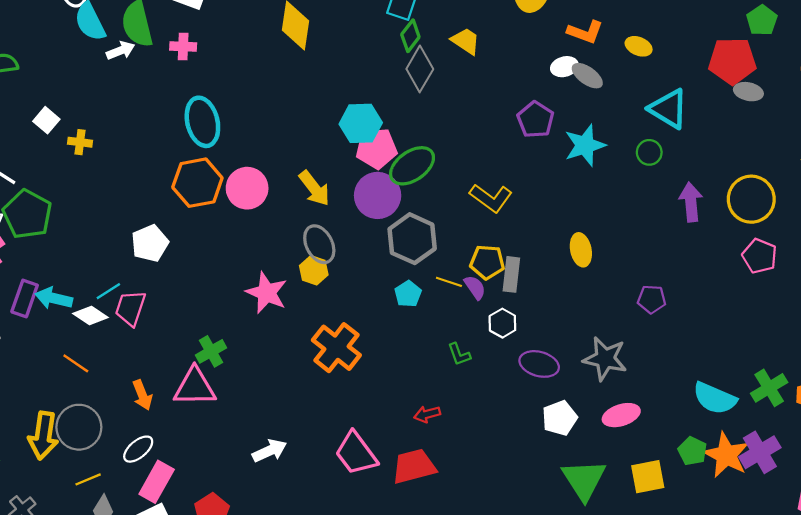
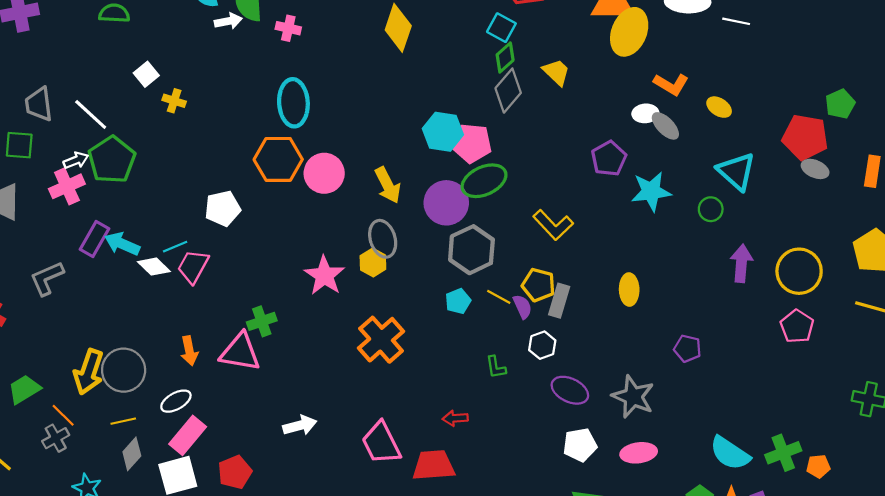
pink pentagon: (376, 148) -> (472, 143), moved
orange line: (76, 363) -> (63, 415), moved

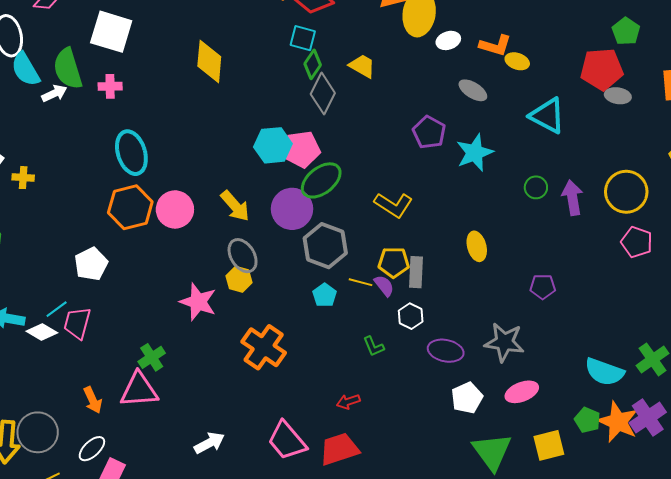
orange L-shape: (671, 84) -> (495, 45), moved
white ellipse: (645, 113) -> (448, 40), moved
green circle: (711, 209) -> (536, 187), moved

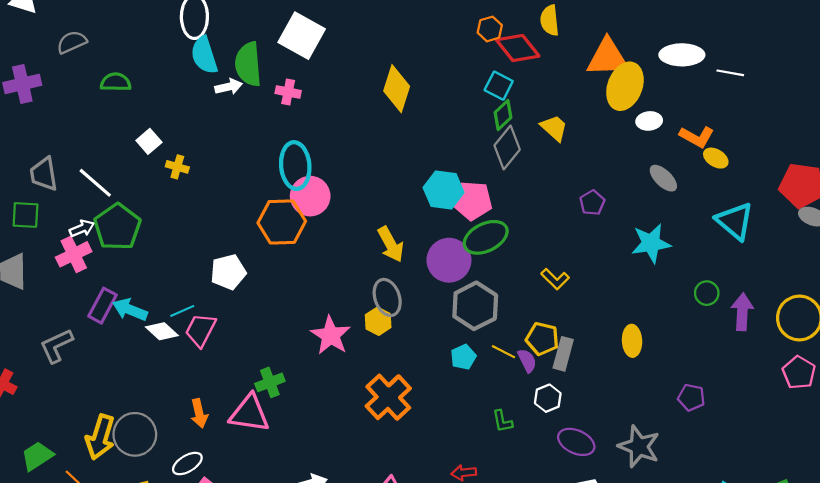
purple pentagon: (429, 132) -> (592, 203), moved, size x0.7
yellow L-shape: (393, 205) -> (555, 279), size x0.7
pink circle: (175, 209) -> (310, 196), moved

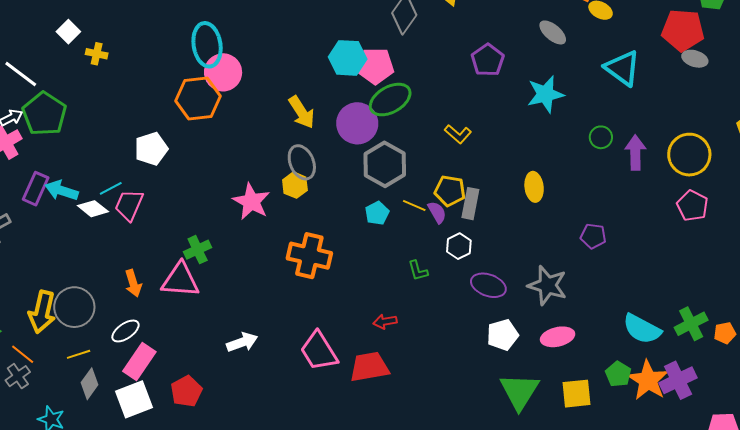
purple pentagon: (592, 203) -> (488, 60), size x1.4
orange cross: (388, 397) -> (309, 256), turned -30

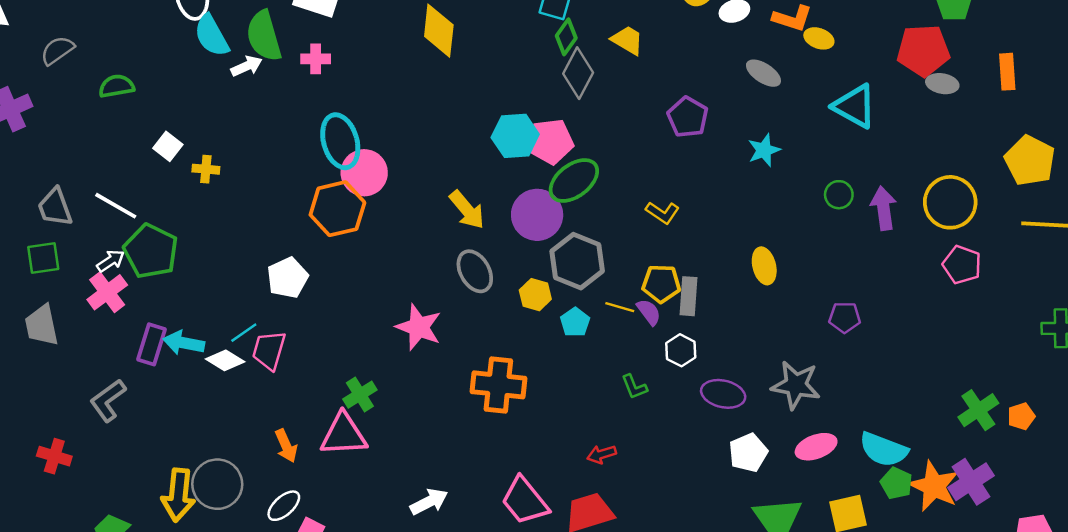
cyan star: (545, 94) -> (764, 150), size x0.7
yellow hexagon: (295, 185) -> (535, 295), moved
cyan semicircle: (642, 329) -> (884, 450), moved

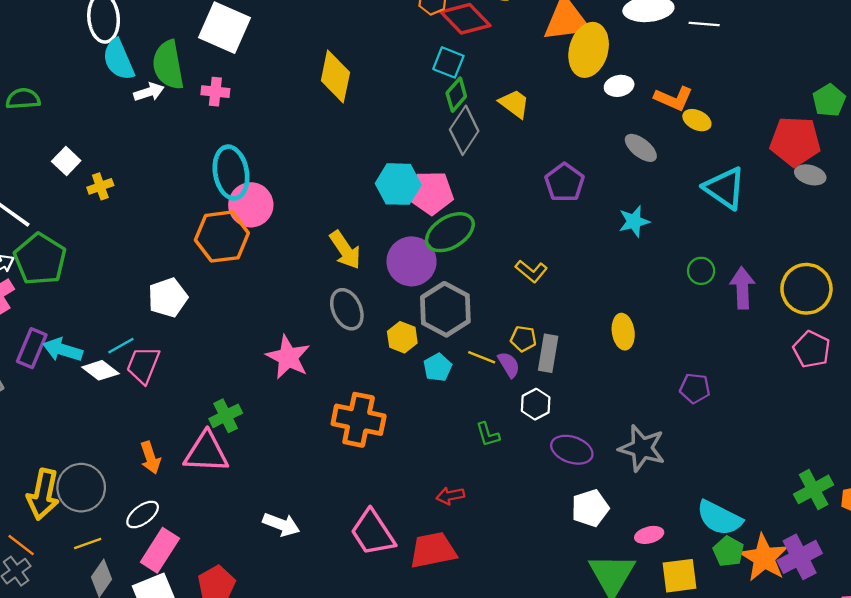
yellow cross: (206, 169) -> (100, 186), turned -30
yellow pentagon: (661, 284) -> (523, 339), size x0.7
pink ellipse: (816, 447) -> (649, 535), moved, size x0.7
white arrow: (429, 502) -> (281, 524), turned 42

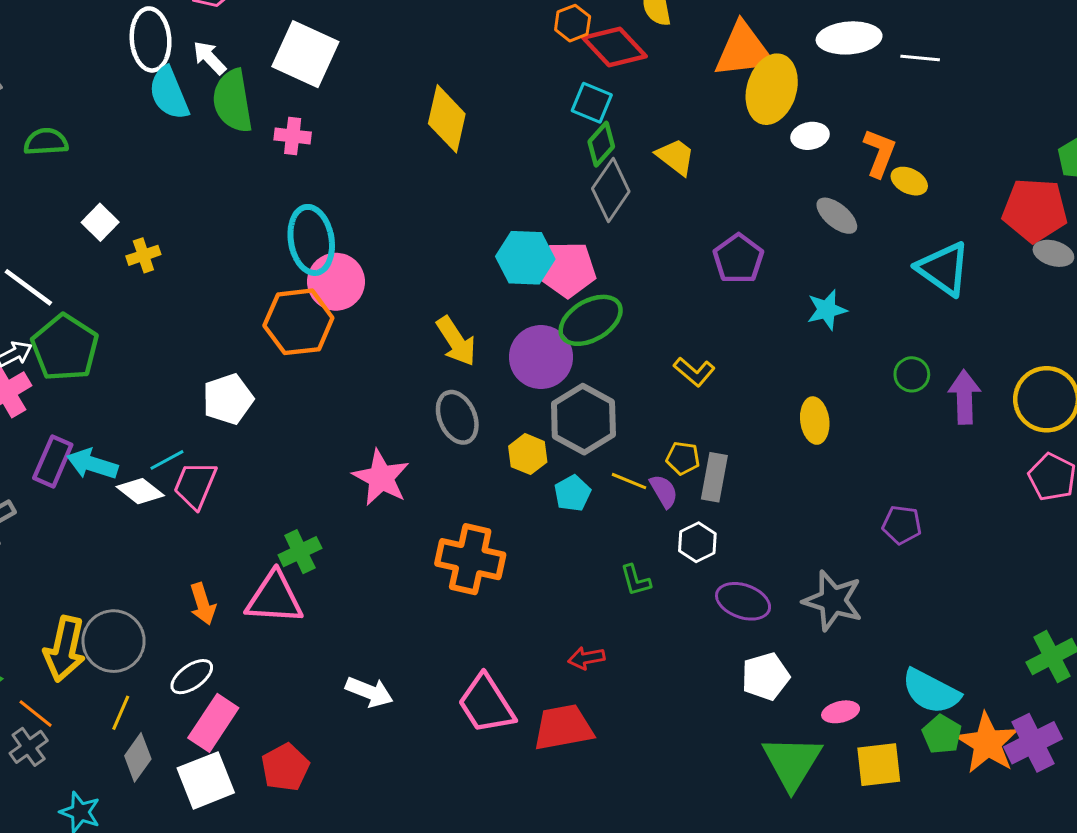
white arrow: (149, 92) -> (209, 58), moved, turned -116
orange L-shape: (673, 98) -> (880, 153), turned -93
yellow ellipse: (623, 332) -> (815, 421), moved
yellow line: (88, 543) -> (121, 713), turned -48

